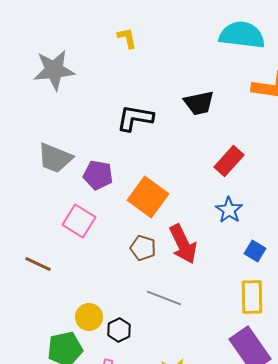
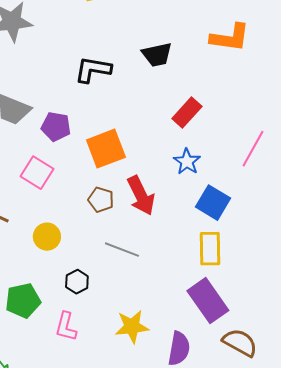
orange square: (148, 197) -> (106, 149), turned 33
blue square: (255, 251) -> (213, 203), size x1.6
yellow circle: (89, 317) -> (47, 237), moved

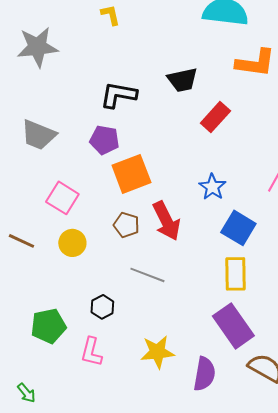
red rectangle: (187, 113) -> (215, 117), moved
purple pentagon: (56, 127) -> (104, 140), moved
yellow circle: (47, 237) -> (72, 243), moved

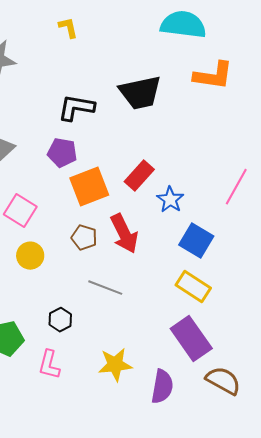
black trapezoid: (182, 80) -> (140, 93), size x1.4
red rectangle: (215, 117) -> (139, 176), moved
yellow rectangle: (235, 274) -> (193, 287), turned -56

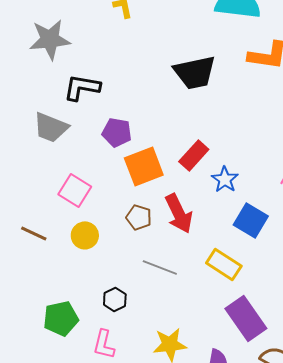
black L-shape: (76, 108) -> (82, 87), moved
yellow rectangle: (193, 287) -> (224, 264), moved

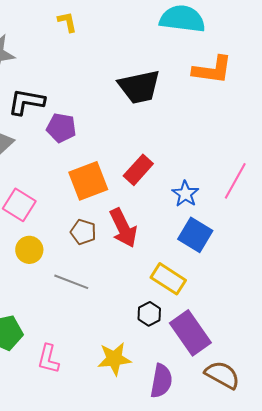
purple pentagon: (117, 132) -> (61, 128), moved
blue star: (225, 179) -> (185, 194), moved
gray line: (160, 267) -> (71, 282), moved
black hexagon: (115, 299) -> (149, 314), moved

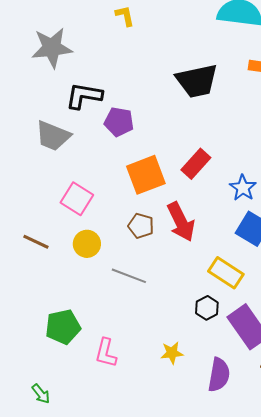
yellow star: (114, 359) -> (172, 353), size x0.7

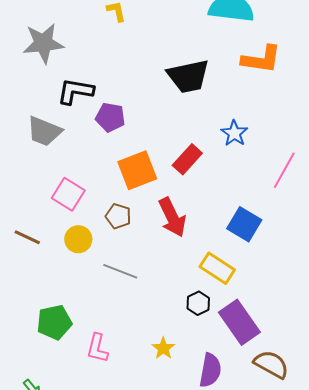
blue star: (243, 188) -> (234, 133), moved
brown pentagon: (141, 226) -> (118, 216), moved
yellow star: (172, 353) -> (163, 348), turned -30

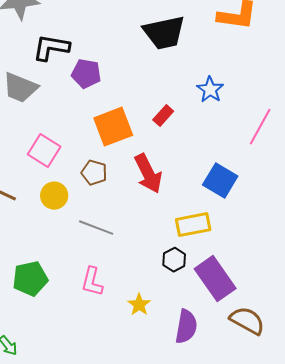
red rectangle: (187, 159) -> (163, 116), size x0.7
yellow rectangle: (217, 268) -> (193, 225), turned -44
pink L-shape: (97, 348) -> (92, 282), moved

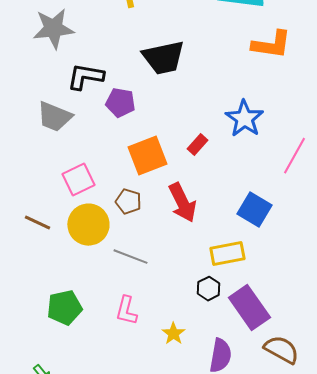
black trapezoid: (164, 33) -> (163, 58), moved
blue star: (210, 90) -> (244, 119), size x1.4
pink square: (44, 151) -> (78, 180), turned 32
yellow circle: (54, 196) -> (88, 225), size x1.5

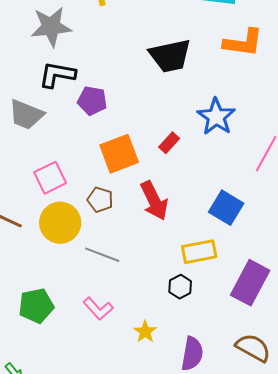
gray star: (53, 29) -> (51, 27), moved
black trapezoid: (163, 58) -> (170, 56), moved
purple rectangle: (249, 308) -> (250, 283), moved, turned 63
pink L-shape: (126, 311) -> (98, 309), turned -56

